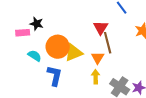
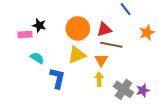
red triangle: (101, 28) -> (104, 29), turned 42
brown line: (108, 43) -> (111, 45), turned -65
orange circle: (58, 47) -> (78, 28), moved

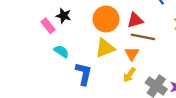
pink rectangle: (25, 35) -> (48, 26), turned 56
yellow arrow: (99, 79) -> (129, 75), turned -144

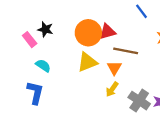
red triangle: (135, 20) -> (108, 32), moved
blue L-shape: (84, 74) -> (35, 93), moved

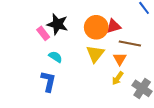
black star: (45, 29) -> (58, 24), size x1.5
yellow triangle: (87, 62) -> (95, 54), turned -30

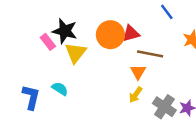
yellow triangle: (95, 54) -> (76, 53), moved
cyan semicircle: (55, 57) -> (60, 89), moved
blue L-shape: (48, 81) -> (31, 97), moved

